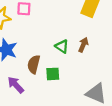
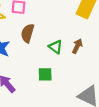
brown semicircle: (34, 64) -> (28, 33), moved

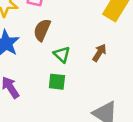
green triangle: (56, 47) -> (62, 54), moved

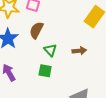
brown arrow: (99, 53) -> (79, 51), turned 48

